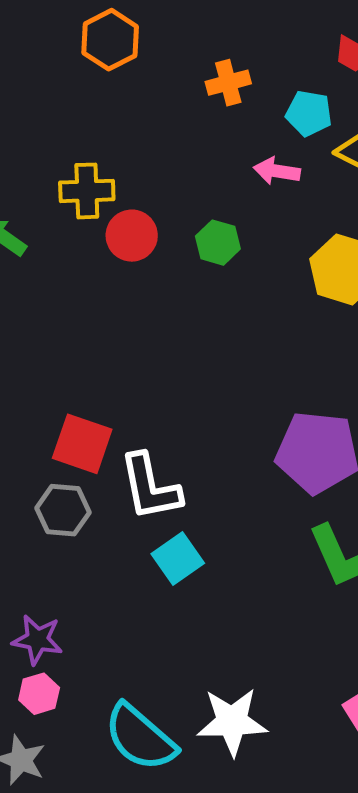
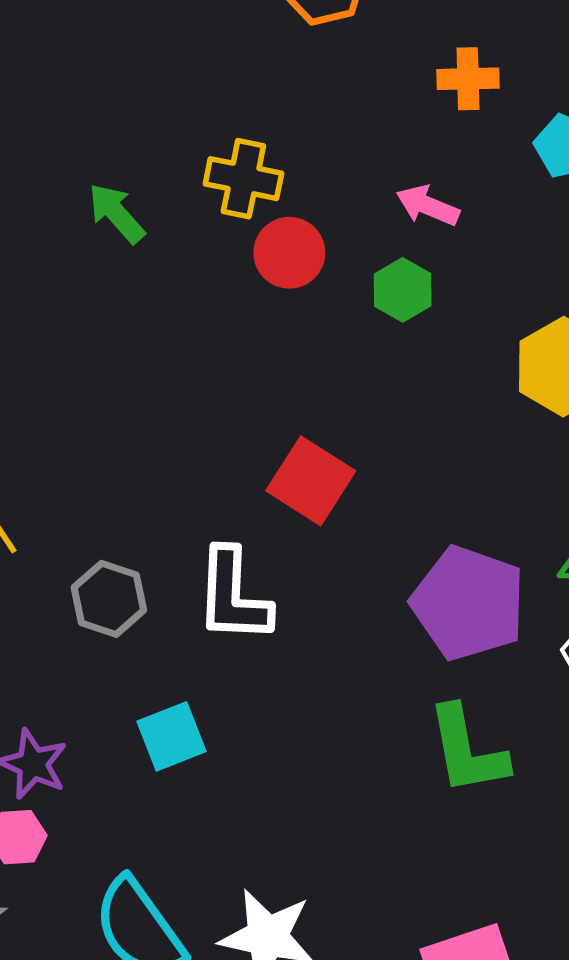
pink arrow: (277, 171) -> (428, 206), moved
red square: (82, 444) -> (311, 481), moved
cyan square: (178, 558) -> (171, 736), moved

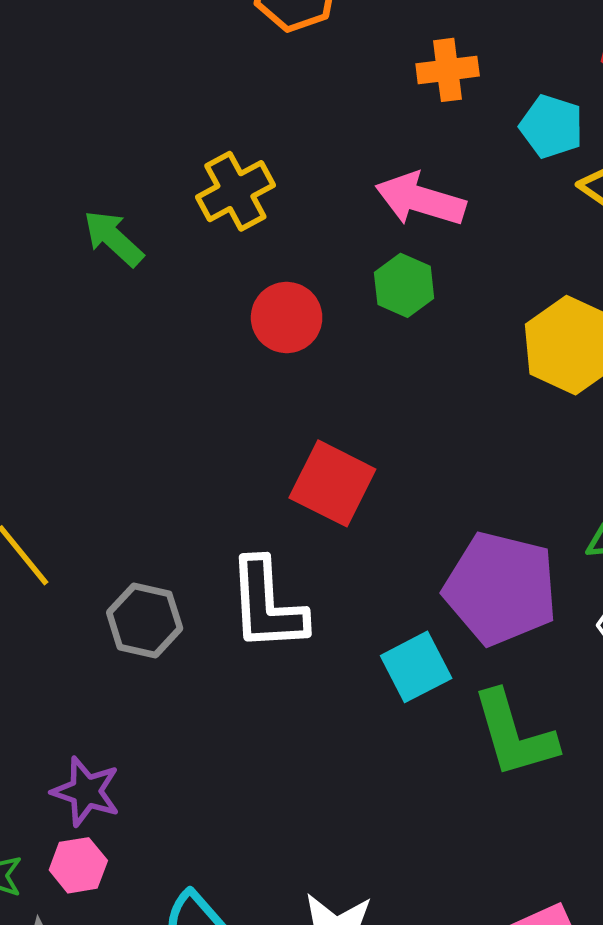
yellow cross: (243, 179) -> (235, 191), turned -34
pink arrow: (428, 206) -> (420, 199), size x1.4
red circle: (289, 253) -> (287, 318), moved
cyan square: (171, 736) -> (416, 667), moved

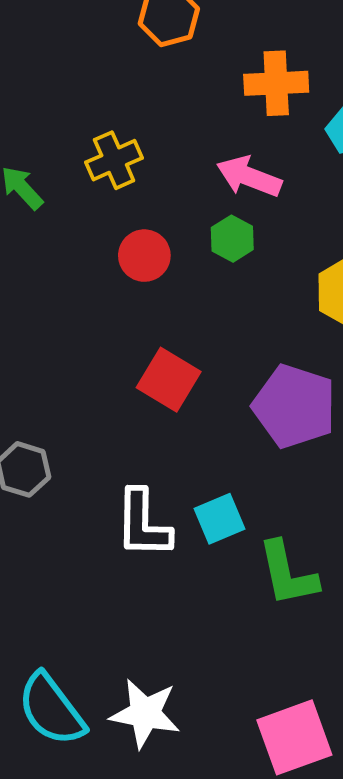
orange cross: (448, 70) -> (276, 83), size x1.4
purple pentagon: (501, 589) -> (294, 406), moved
white L-shape: (267, 605) -> (143, 524), moved

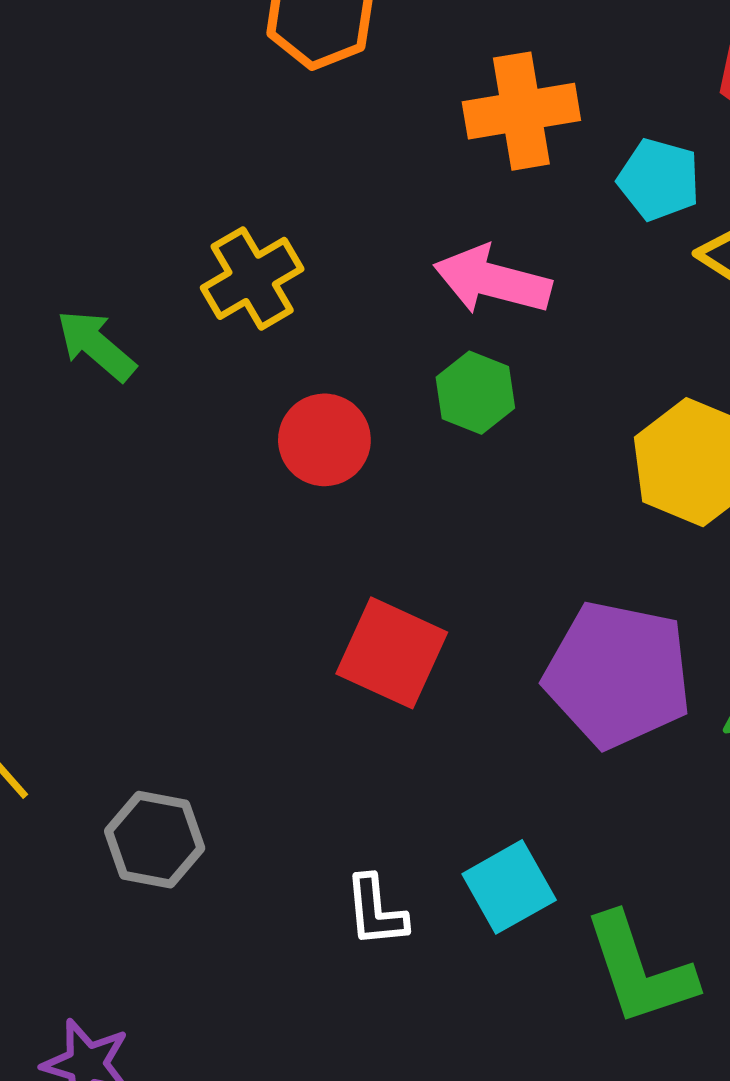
white L-shape: (143, 524) -> (376, 911), size x0.6

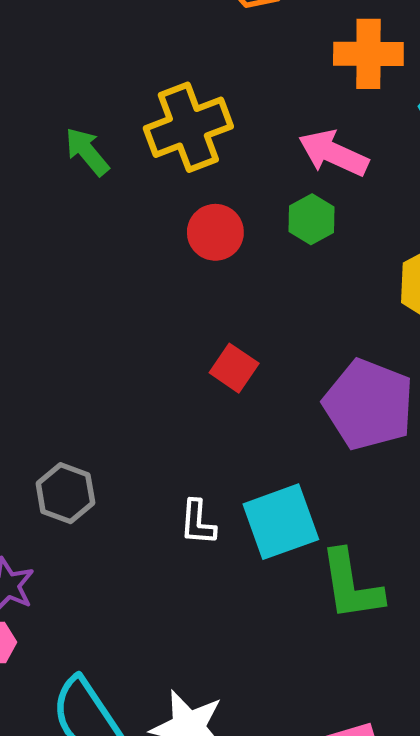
yellow cross: (252, 278) -> (188, 127), size x1.4
red square: (392, 653) -> (234, 368), size x0.7
gray hexagon: (155, 840) -> (65, 493), moved
cyan square: (509, 887) -> (281, 522), size x1.4

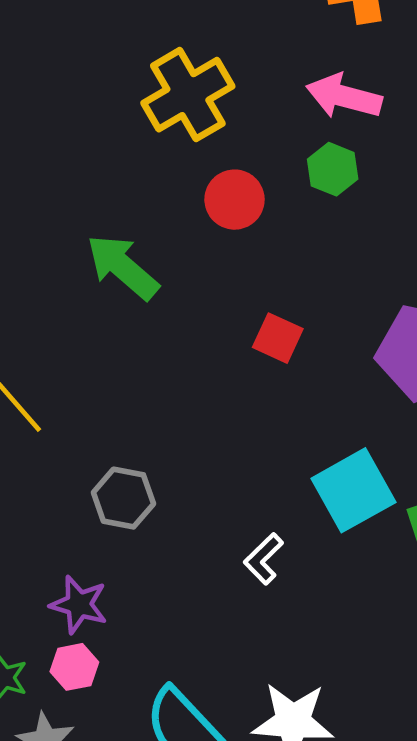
green arrow: (87, 152) -> (123, 267), moved, size x1.4
white L-shape: (198, 523) -> (264, 559), moved, turned 51

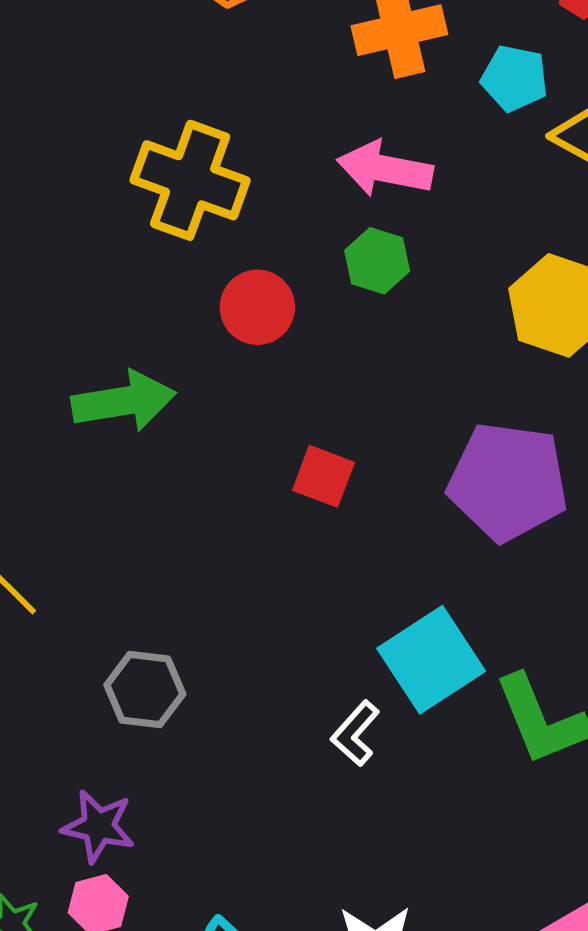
yellow cross: (188, 95) -> (190, 180), turned -36
green arrow: (123, 267) -> (124, 401), turned 134
white L-shape: (264, 559) -> (355, 733), moved

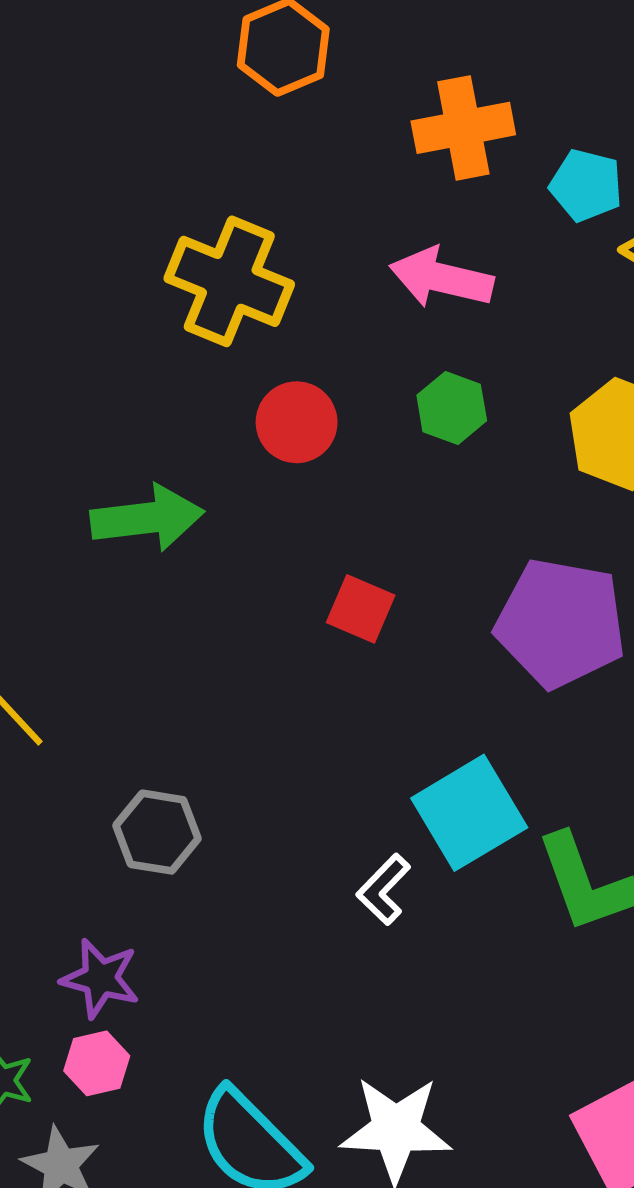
green hexagon: (377, 261) -> (452, 408), moved

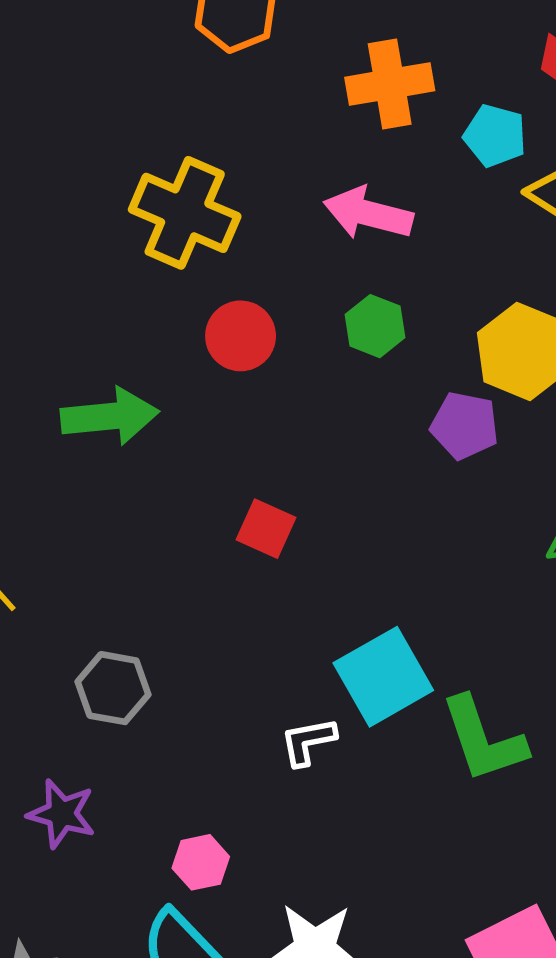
red square: (361, 609) -> (266, 529), moved
purple pentagon: (561, 623) -> (465, 426), moved, size x0.6
white L-shape: (384, 889) -> (308, 741), turned 34
pink hexagon: (97, 1063) -> (201, 862), moved

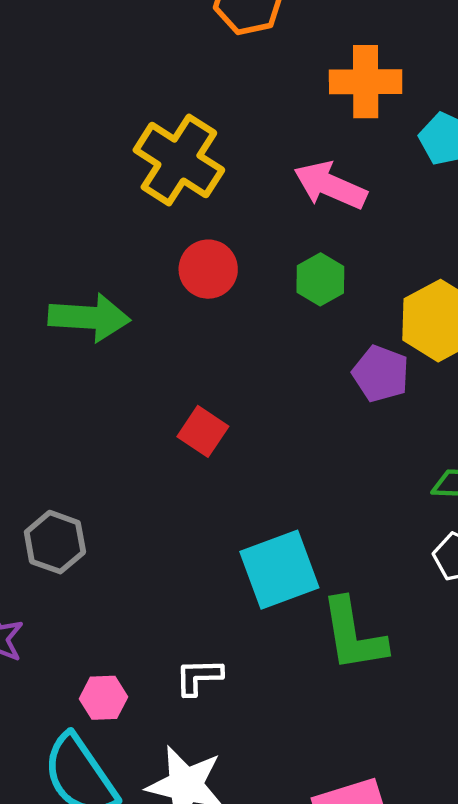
white L-shape: (308, 741) -> (199, 677), moved

